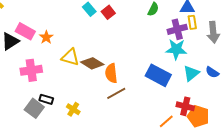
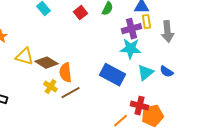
red square: (108, 12) -> (80, 13), moved
yellow cross: (73, 109) -> (50, 87), moved
orange pentagon: (198, 116) -> (152, 116), turned -30

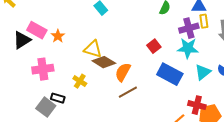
red square: (80, 13) -> (154, 46), moved
yellow triangle: (24, 57) -> (93, 49), moved
orange semicircle: (66, 73) -> (123, 72), turned 36
yellow cross: (50, 87) -> (80, 81), moved

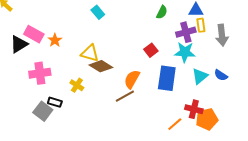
orange semicircle: (123, 72) -> (132, 79), moved
blue rectangle: (170, 74) -> (167, 78), turned 70

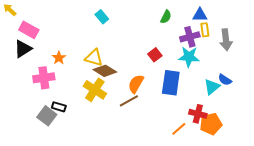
pink rectangle: (34, 34) -> (29, 30), moved
orange star: (55, 40) -> (59, 58), moved
cyan triangle: (200, 76) -> (212, 87), moved
yellow cross: (77, 85) -> (95, 90), moved, size x1.6

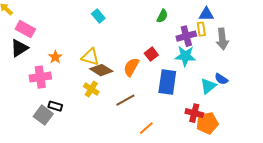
blue triangle: (200, 15) -> (206, 14), moved
orange semicircle: (136, 84) -> (131, 67), moved
yellow cross: (95, 90) -> (91, 89), size x0.7
orange line: (179, 129) -> (146, 128), moved

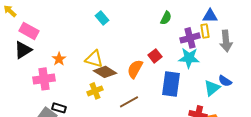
yellow cross: (91, 89) -> (95, 91), turned 35

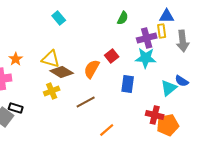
blue rectangle: (171, 84) -> (128, 84), size x0.7

